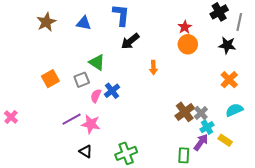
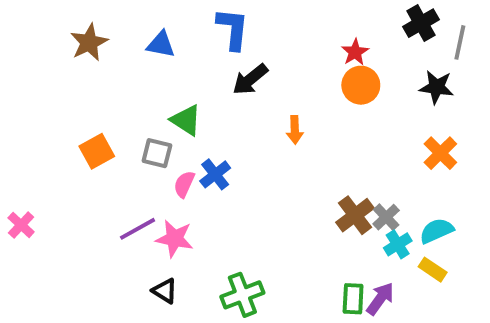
gray square: (82, 80) -> (157, 153), turned 35
cyan semicircle: (234, 110) -> (437, 231), moved
purple arrow: (201, 142) -> (380, 299), moved

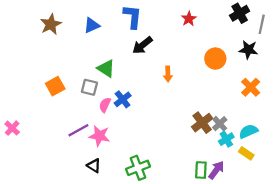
blue triangle: (161, 44) -> (92, 25), turned -35
red star: (355, 52) -> (189, 19), moved
orange circle: (361, 85) -> (215, 59), moved

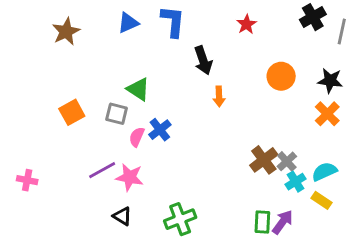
blue triangle: (92, 25) -> (128, 23), moved
black arrow: (142, 45) -> (203, 60), moved, turned -70
black star: (248, 50) -> (330, 81), moved
pink cross: (12, 128) -> (27, 180), moved, turned -32

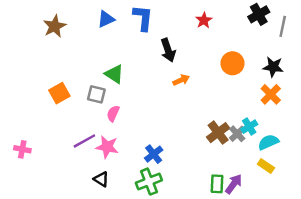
orange arrow: (219, 96) -> (181, 80), turned -112
blue cross: (160, 130) -> (154, 154), moved
cyan cross: (296, 182) -> (249, 127), moved

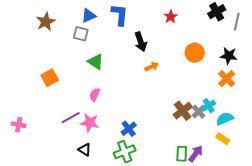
gray square: (96, 94) -> (81, 34), moved

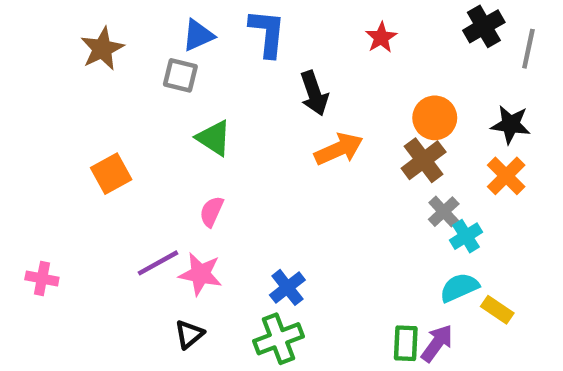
orange arrow: (152, 67) -> (339, 149), size x1.5
brown cross: (183, 111) -> (424, 160), moved
gray cross: (199, 112) -> (444, 212), moved
cyan semicircle: (225, 119) -> (459, 287), moved
black triangle: (85, 150) -> (189, 334), turned 48

